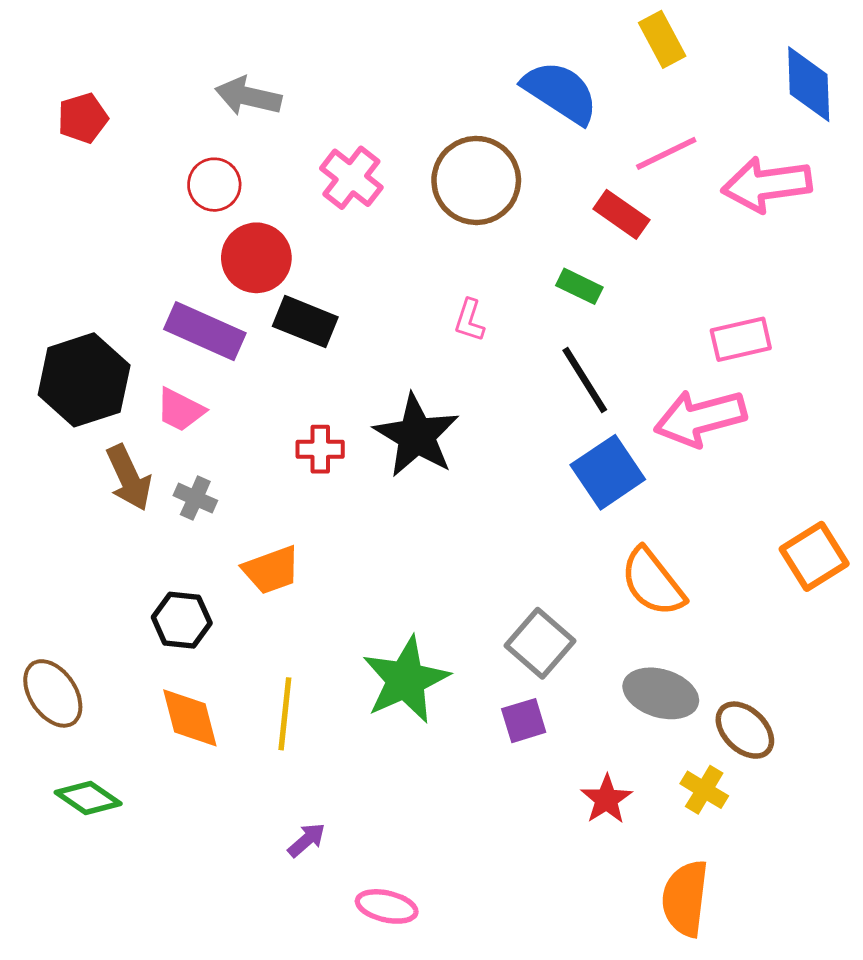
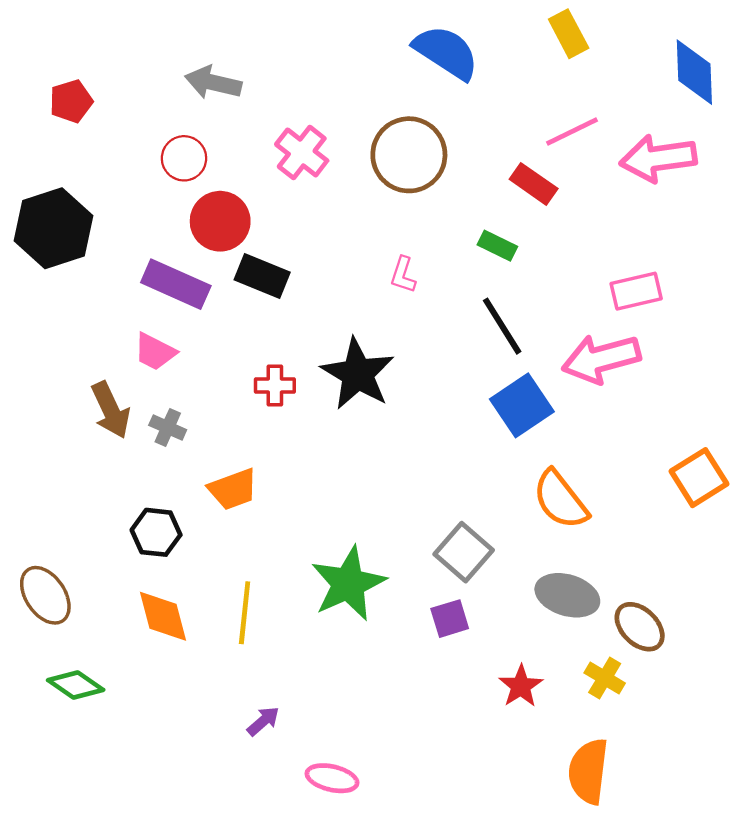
blue semicircle: (560, 92) -> (446, 52), moved
black hexagon: (84, 380) -> (54, 228), moved

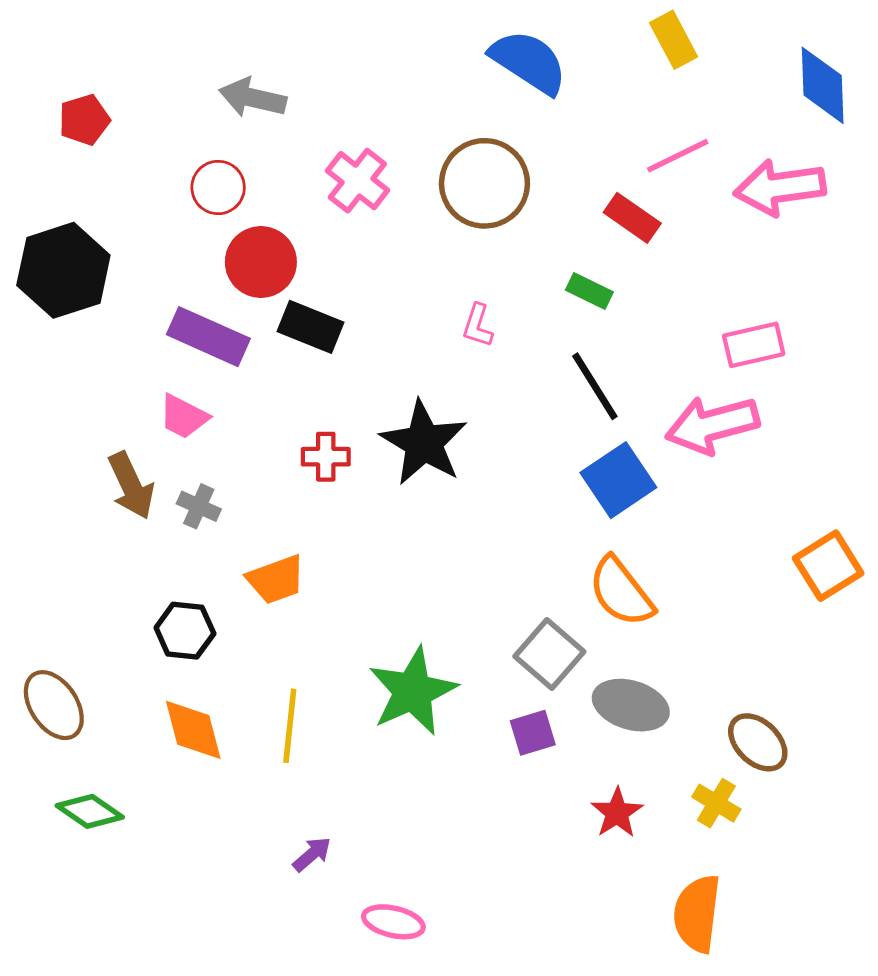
orange semicircle: (560, 500) -> (621, 592), moved
gray ellipse: (567, 595) -> (631, 705), moved

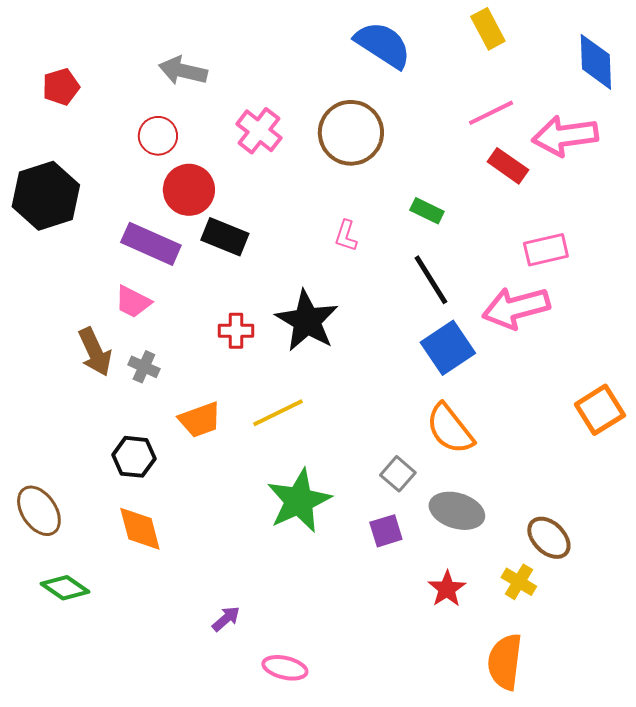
red rectangle: (632, 218) -> (508, 166), moved
gray square: (549, 654) -> (398, 474), size x0.7
yellow line: (290, 726) -> (278, 413), moved, turned 58

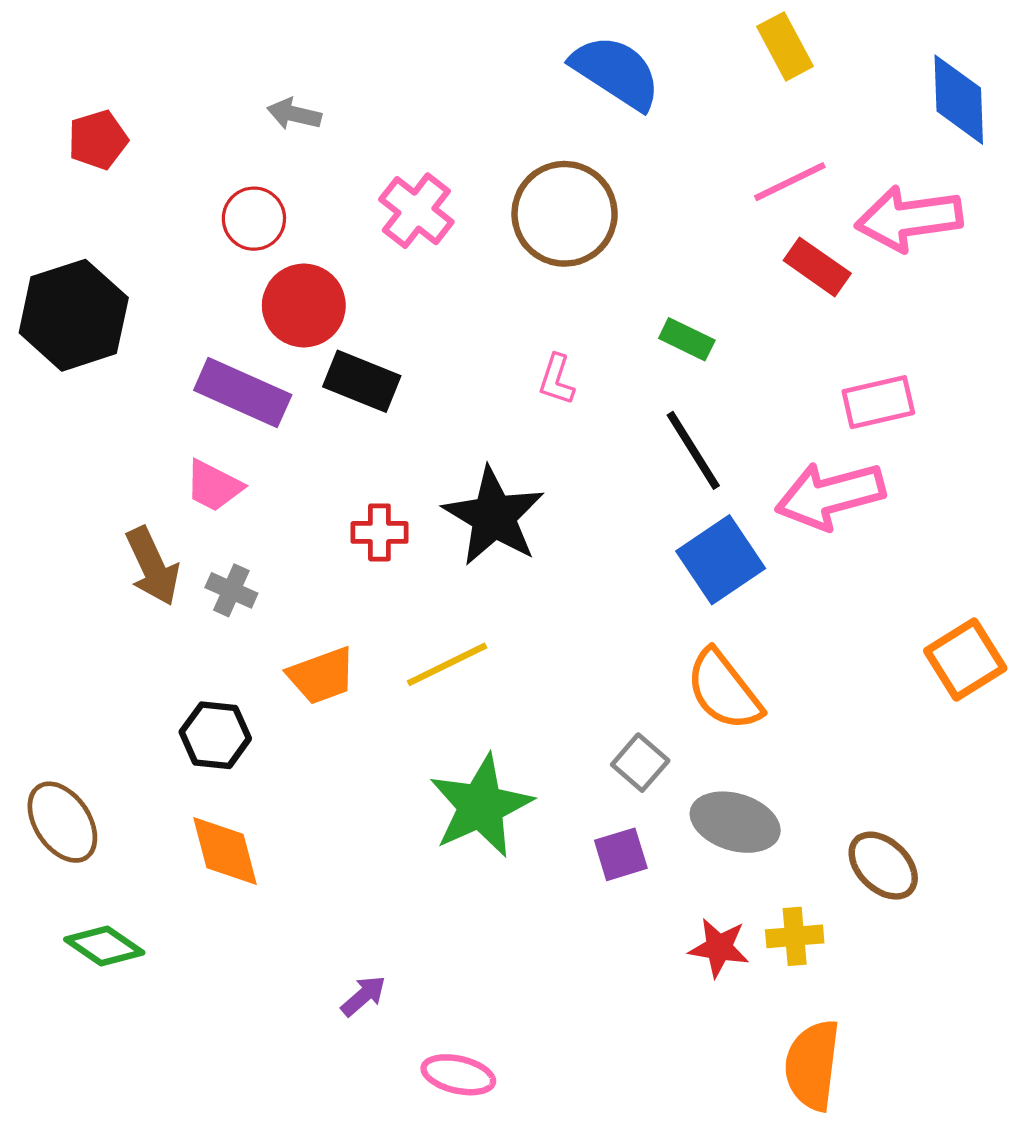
gray arrow: (183, 71) -> (294, 114), size x0.7
yellow cross: (519, 582) -> (795, 936), moved, turned -36
red star: (447, 589) -> (719, 948), turned -30

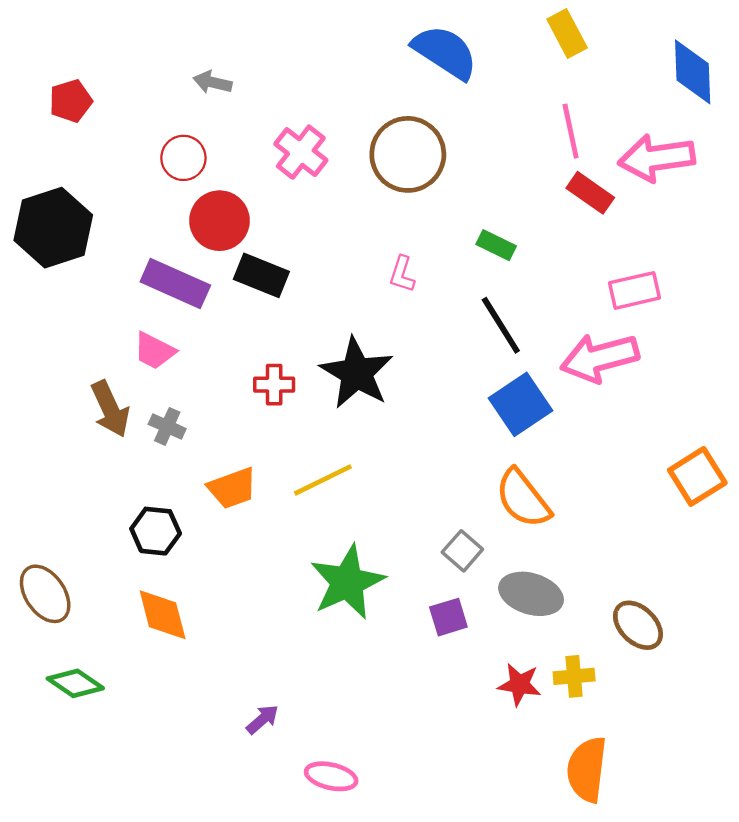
pink line: (790, 182) -> (571, 131), turned -76

